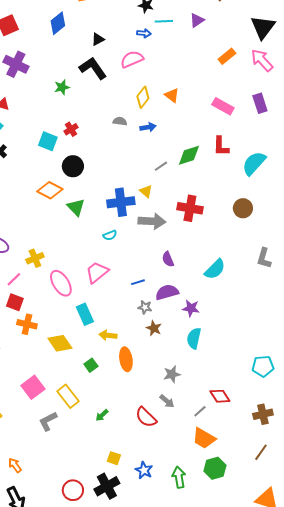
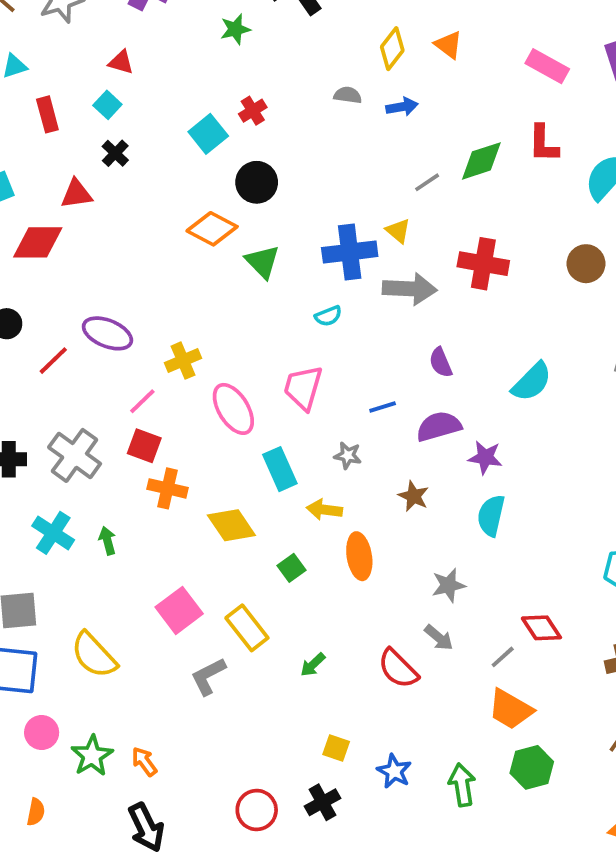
cyan square: (48, 141) -> (208, 134), turned 30
pink trapezoid: (97, 272) -> (303, 388), turned -35
gray star: (145, 307) -> (348, 455), moved
black cross: (107, 486) -> (323, 802), size x0.7

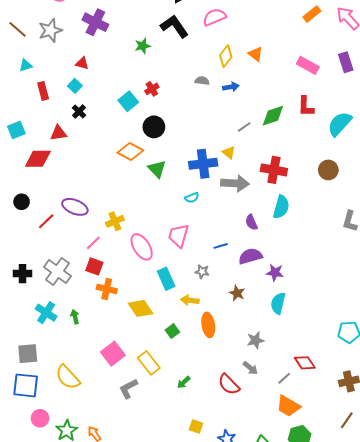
cyan semicircle: (532, 382) -> (281, 207), moved, turned -30

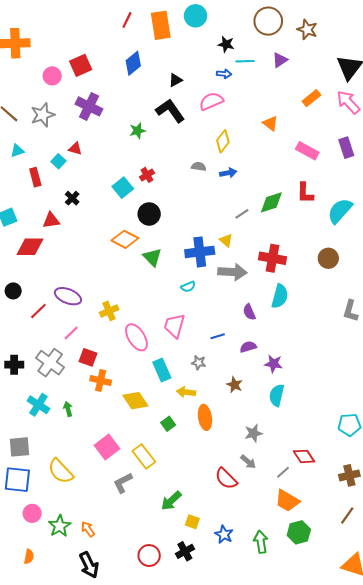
orange triangle: (255, 54) -> (270, 123), moved
cyan square: (75, 86) -> (58, 161), moved
pink line: (93, 243) -> (71, 333), moved
purple semicircle: (250, 256) -> (248, 347), size x0.7
green arrow: (184, 382) -> (171, 501), moved, size x1.5

